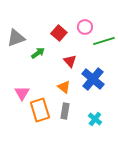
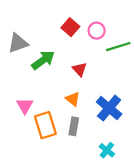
red square: (59, 33) -> (70, 27), moved
green arrow: (38, 53) -> (43, 60), size x1.5
blue cross: (93, 79) -> (109, 108), moved
cyan cross: (95, 119) -> (107, 150), moved

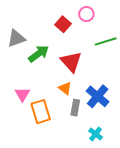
pink circle: (97, 31) -> (86, 14), moved
red triangle: (79, 69) -> (71, 62), size x1.6
gray rectangle: (74, 126) -> (75, 108), moved

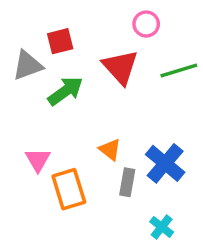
red square: (63, 24) -> (60, 41), moved, turned 35
red triangle: (71, 62) -> (120, 67), moved

